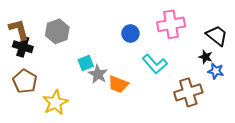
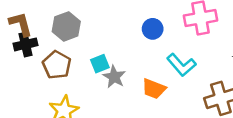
black cross: (23, 47) -> (26, 44), turned -30
brown pentagon: (25, 81) -> (57, 65), moved
orange trapezoid: (118, 84) -> (154, 89), moved

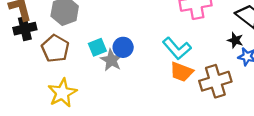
blue circle: (153, 29) -> (123, 47), moved
orange trapezoid: (154, 89) -> (182, 72), moved

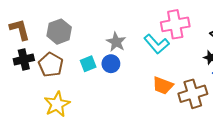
black cross: (25, 29) -> (24, 60), moved
cyan L-shape: (177, 48) -> (157, 44), moved
gray star: (111, 60) -> (116, 42), moved

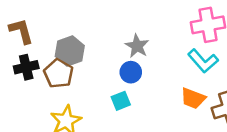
gray hexagon: (59, 32) -> (70, 51), moved
cyan L-shape: (157, 44) -> (203, 61), moved
cyan square: (88, 64) -> (121, 101), moved

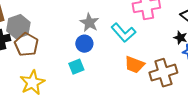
gray hexagon: (70, 51) -> (18, 27), moved
cyan L-shape: (203, 61) -> (123, 33), moved

